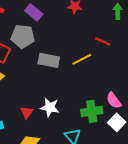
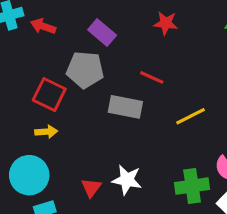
red line: (103, 41) -> (152, 77), moved
yellow line: (82, 59) -> (190, 116), moved

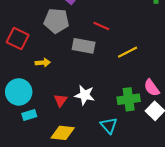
red square: (49, 95) -> (18, 39), moved
yellow arrow: (46, 132) -> (43, 63), moved

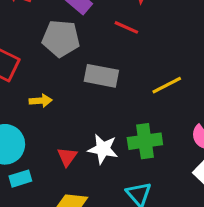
red line: (101, 26) -> (126, 27), moved
green cross: (129, 99) -> (145, 141), moved

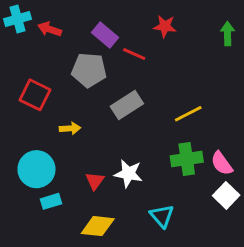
red line: (126, 27) -> (134, 54), moved
gray rectangle: (101, 76) -> (127, 105), turned -44
green cross: (145, 141) -> (187, 159), moved

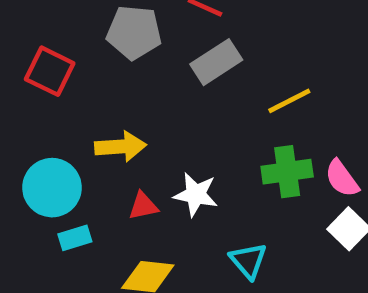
gray rectangle: (127, 105) -> (216, 62), moved
yellow arrow: (70, 128) -> (120, 147), moved, size x1.5
red triangle: (95, 181) -> (143, 206), turned 42

